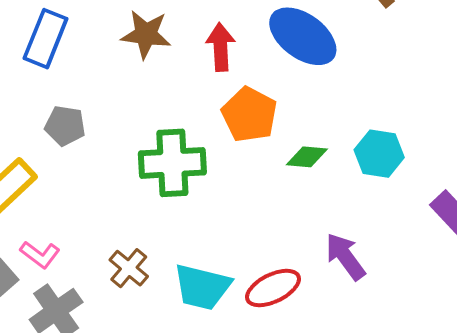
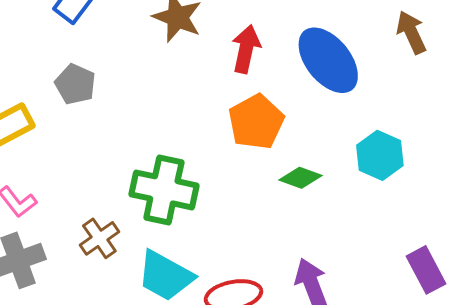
cyan hexagon: (379, 154) -> (380, 155), moved
green cross: (172, 163) -> (164, 190), moved

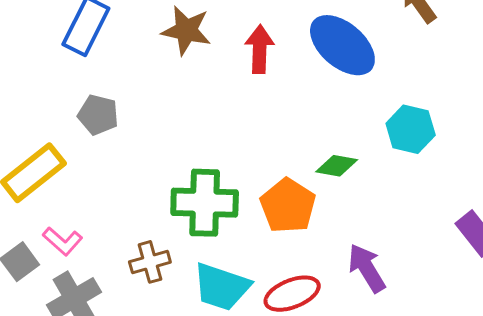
orange pentagon: (256, 122) -> (288, 206), moved
brown cross: (99, 238) -> (150, 262), turned 30

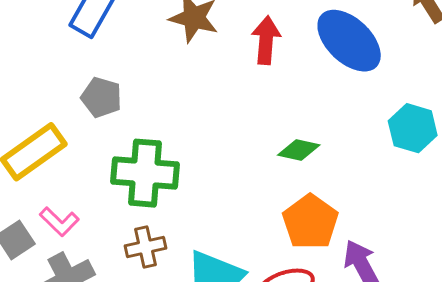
green diamond: (337, 166) -> (299, 150), moved
green cross: (205, 203) -> (145, 173), moved
orange pentagon: (288, 206) -> (310, 222), moved

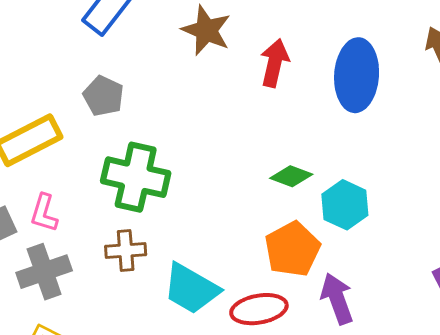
blue ellipse: (349, 41) -> (357, 75), turned 42
cyan hexagon: (413, 128) -> (345, 205), moved
pink L-shape: (59, 222) -> (44, 213), turned 54

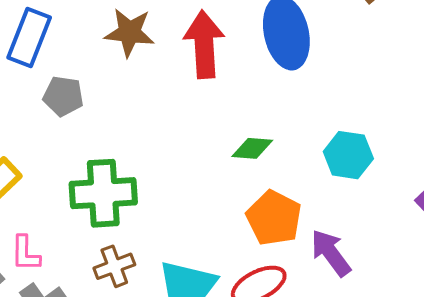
red arrow: (274, 63) -> (204, 44), size x1.4
gray pentagon: (103, 96) -> (63, 96), moved
cyan hexagon: (345, 205) -> (348, 155), moved

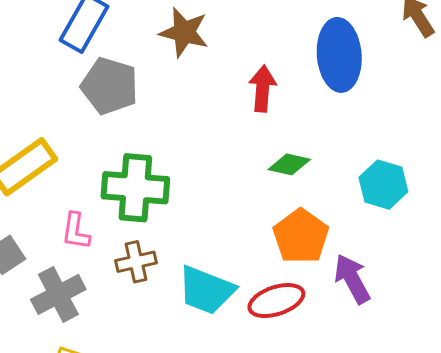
red arrow: (204, 44) -> (263, 89), moved, size x0.7
gray pentagon: (63, 96) -> (109, 86), size x1.4
pink L-shape: (25, 253) -> (76, 231), moved

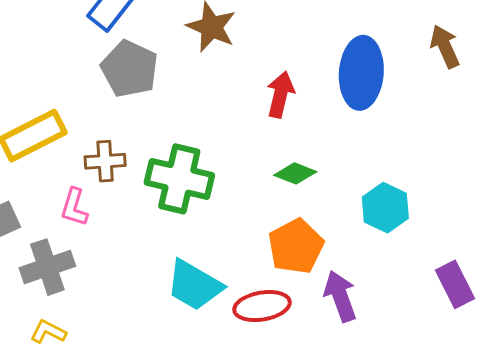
green cross: (135, 188) -> (179, 179), moved
brown cross: (136, 262) -> (105, 161), moved

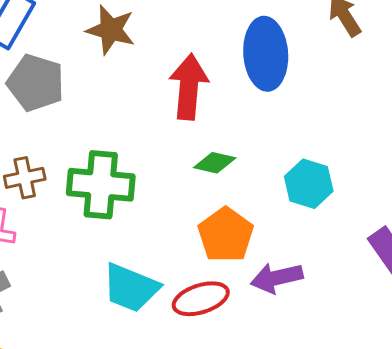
red arrow: (280, 94) -> (189, 87), size x1.4
purple arrow: (340, 296) -> (277, 278), turned -75

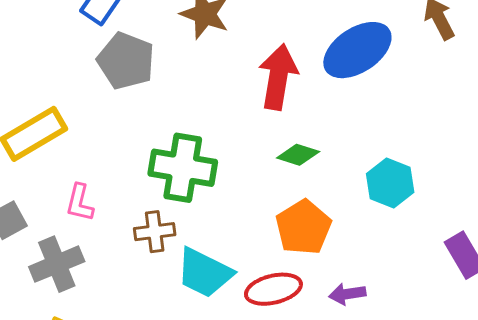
blue ellipse: (266, 54) -> (357, 50), turned 56
brown cross: (25, 178) -> (155, 232), moved
purple arrow: (277, 278) -> (347, 294), moved, size x0.7

